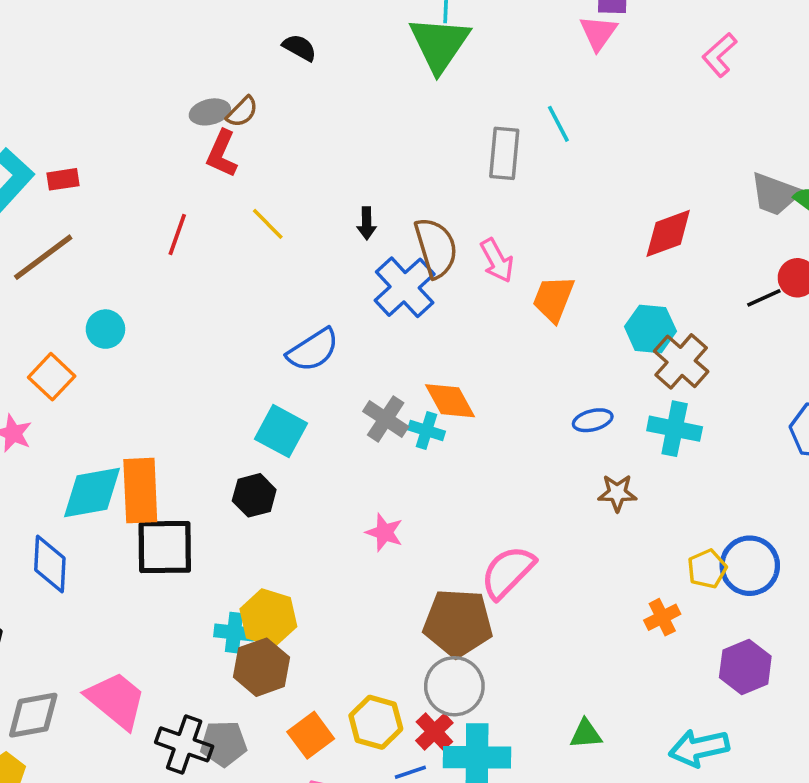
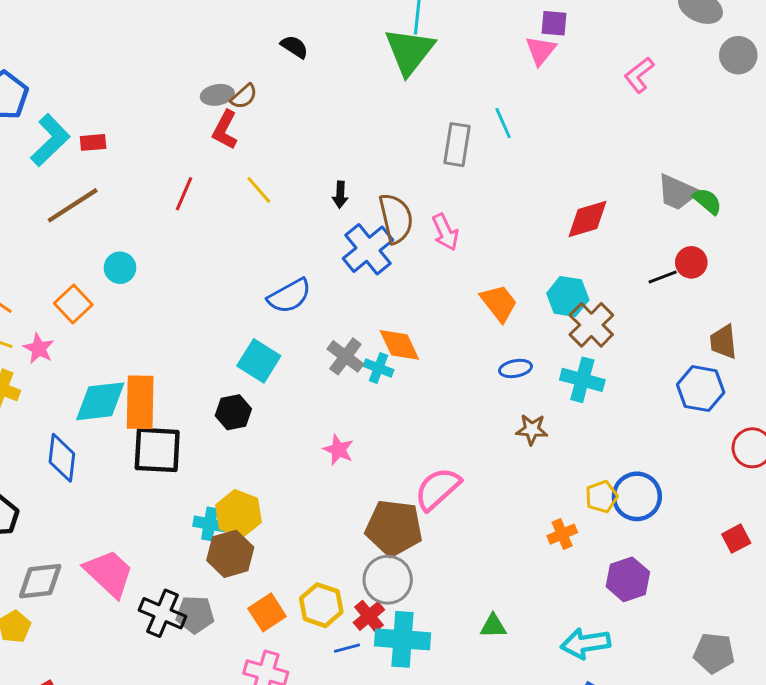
orange trapezoid: (553, 299) -> (499, 303), moved, turned 117

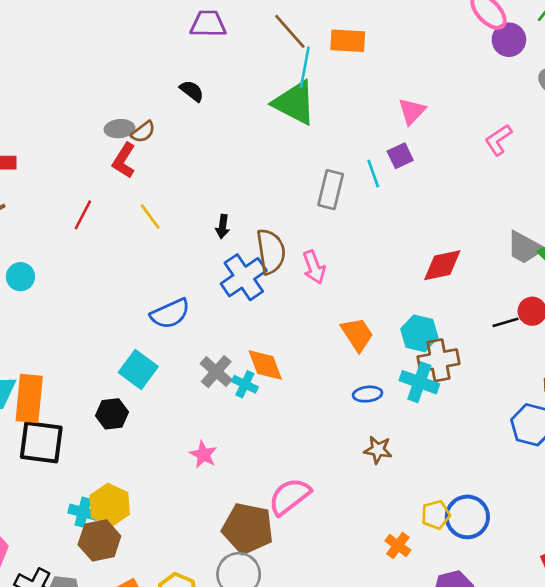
purple square: (554, 23) -> (400, 156), moved, turned -35
green triangle: (410, 51) -> (295, 103), turned -45
brown cross: (591, 325) -> (438, 360), turned 30
cyan cross: (582, 380) -> (419, 382), moved
orange cross: (562, 534) -> (398, 545), turned -35

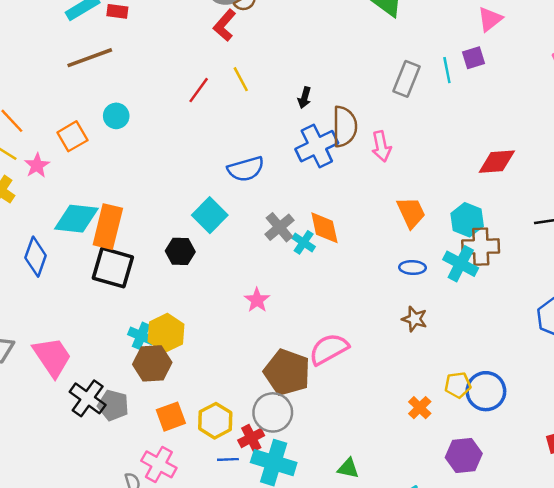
red line: (83, 215) -> (199, 90), moved

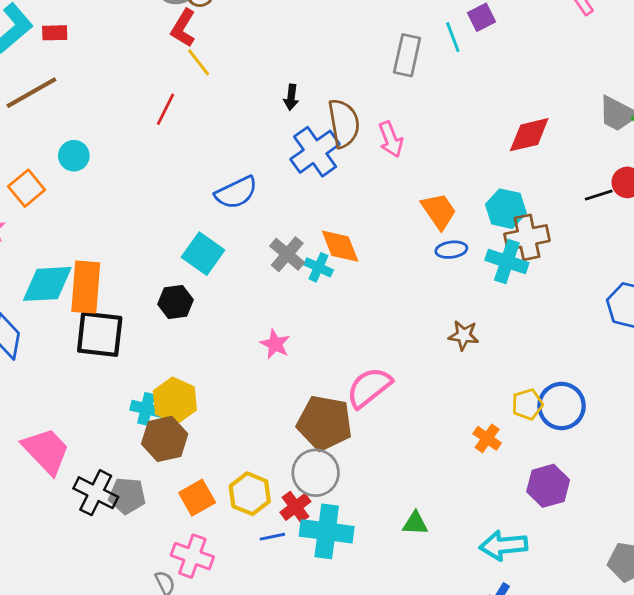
yellow line: (241, 79) -> (199, 62), moved
blue ellipse: (413, 268) -> (451, 250), moved

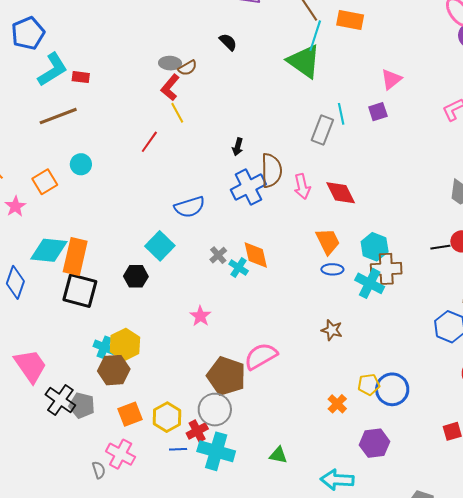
cyan line: (453, 37) -> (341, 114), moved
red diamond: (529, 135) -> (341, 193), moved, turned 68
gray cross: (287, 254) -> (218, 255), size x0.7

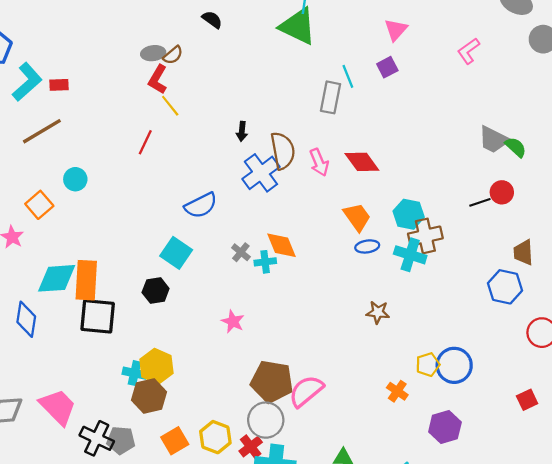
cyan cross: (239, 267) -> (265, 262), turned -30
pink semicircle: (261, 356) -> (306, 391), moved

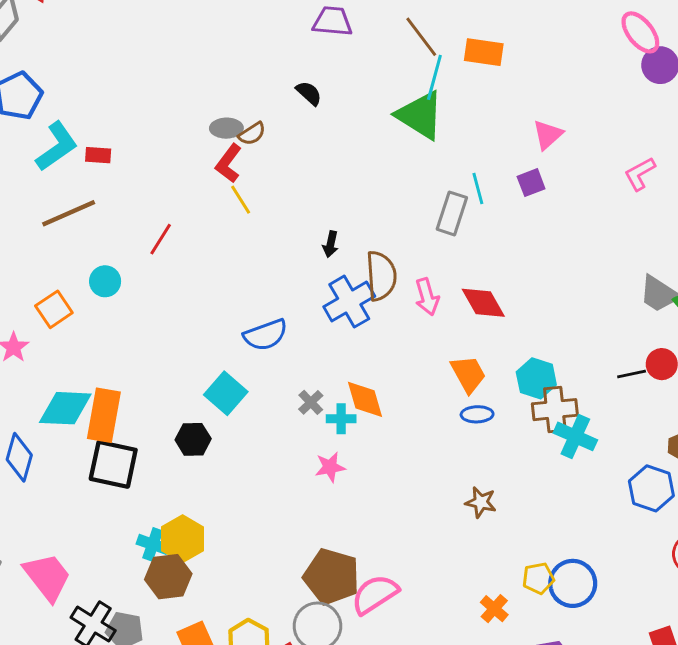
red line: (145, 142) -> (161, 239), moved
cyan cross: (410, 255) -> (575, 436), moved
pink star: (233, 322) -> (330, 467), moved, turned 30

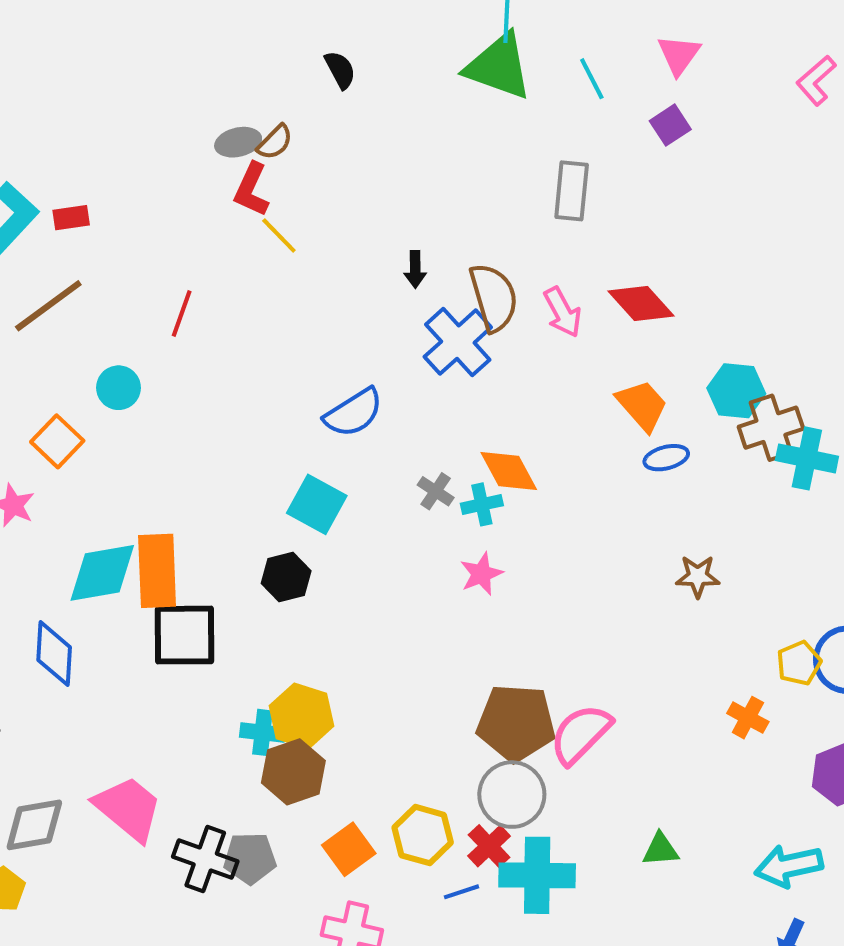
black semicircle: (309, 93) -> (340, 70), turned 32
cyan line: (478, 189) -> (592, 79), moved

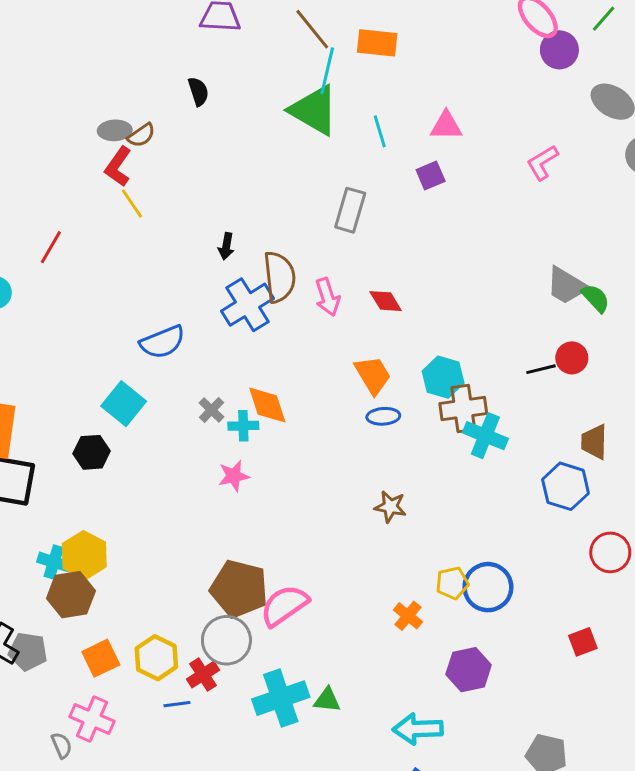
pink triangle: (679, 55) -> (446, 126), turned 44
red diamond: (641, 304) -> (386, 301), size x0.7
cyan cross: (537, 875) -> (281, 698), moved, turned -30

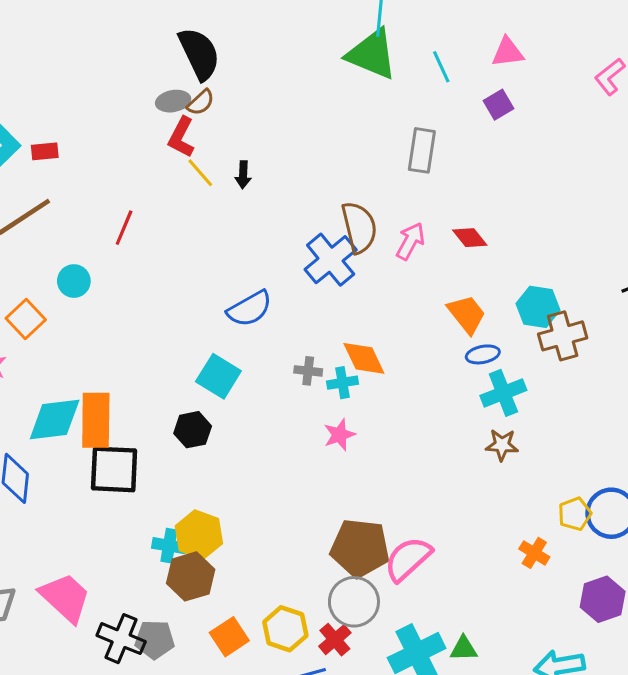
black semicircle: (198, 91) -> (199, 54), moved, size x1.8
black arrow: (226, 246) -> (243, 175), moved
pink arrow: (327, 297) -> (410, 241), turned -126
gray cross: (212, 410) -> (308, 371), turned -30
cyan cross: (485, 436) -> (503, 393), moved, turned -36

